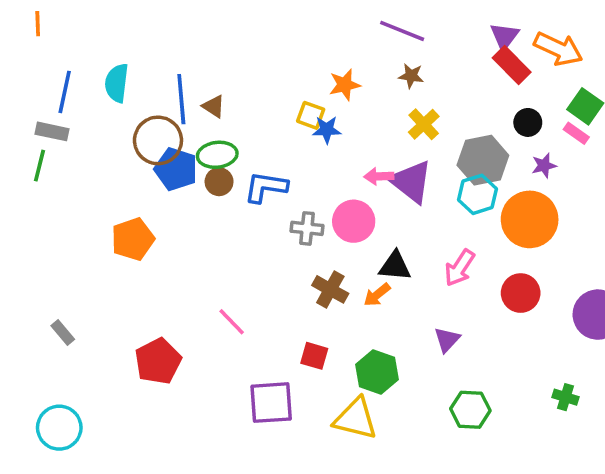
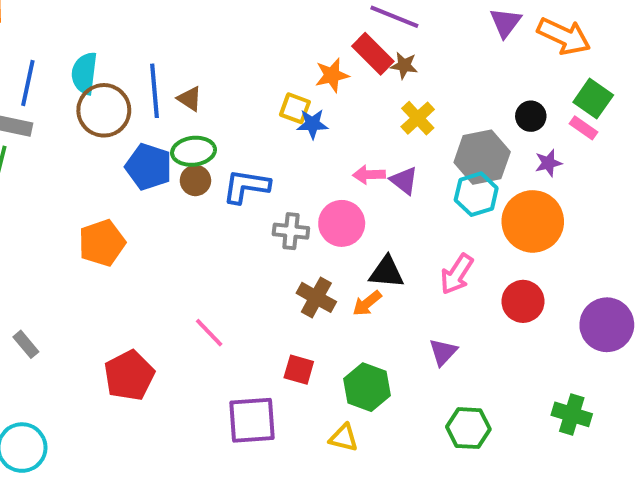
red rectangle: (512, 65) -> (373, 54), moved
brown circle: (158, 140) -> (104, 110), moved
purple triangle: (411, 182) -> (404, 180), size x0.6
green cross: (565, 397) -> (572, 414), size x1.4
yellow triangle: (355, 419) -> (344, 438), size x0.6

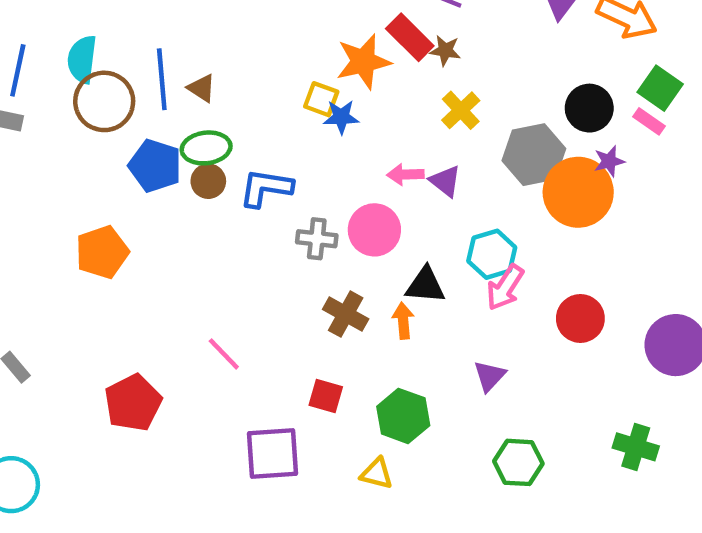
orange star: (332, 75) -> (363, 62), size x1.4
black circle: (531, 116) -> (589, 108), size x1.4
cyan hexagon: (476, 194) -> (492, 254), moved
orange circle: (533, 221) -> (578, 192), moved
orange arrow: (367, 303) -> (403, 321), turned 124

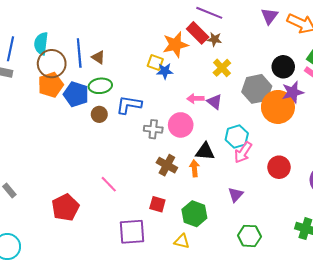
purple star: (609, 161) -> (293, 92), size x1.5
brown circle: (208, 181) -> (99, 114), moved
orange pentagon: (102, 252) -> (51, 85), moved

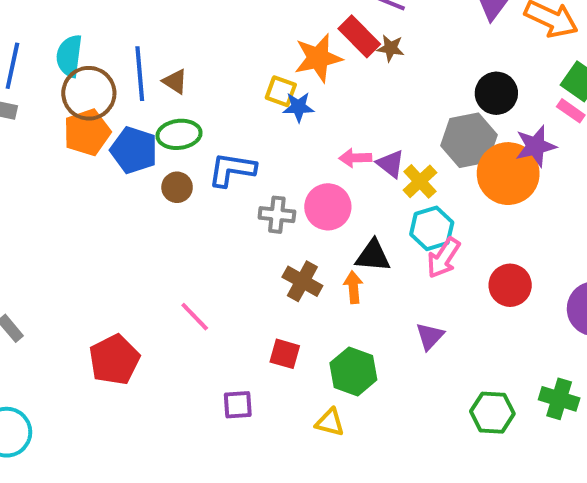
black circle: (283, 67) -> (496, 93), moved
yellow cross: (222, 68) -> (420, 181), moved
purple square: (132, 232) -> (238, 405), size x0.6
green hexagon: (249, 236) -> (492, 413), moved

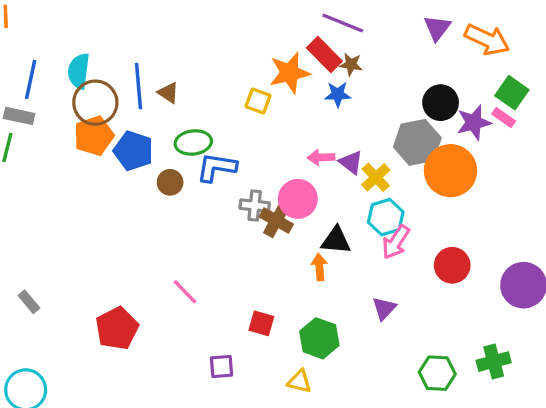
blue star: (298, 107) -> (338, 94), moved
green ellipse: (179, 134) -> (193, 142), moved
purple star: (536, 146) -> (474, 123), moved
brown cross: (302, 281) -> (276, 220), moved
green cross: (559, 399) -> (494, 362), turned -32

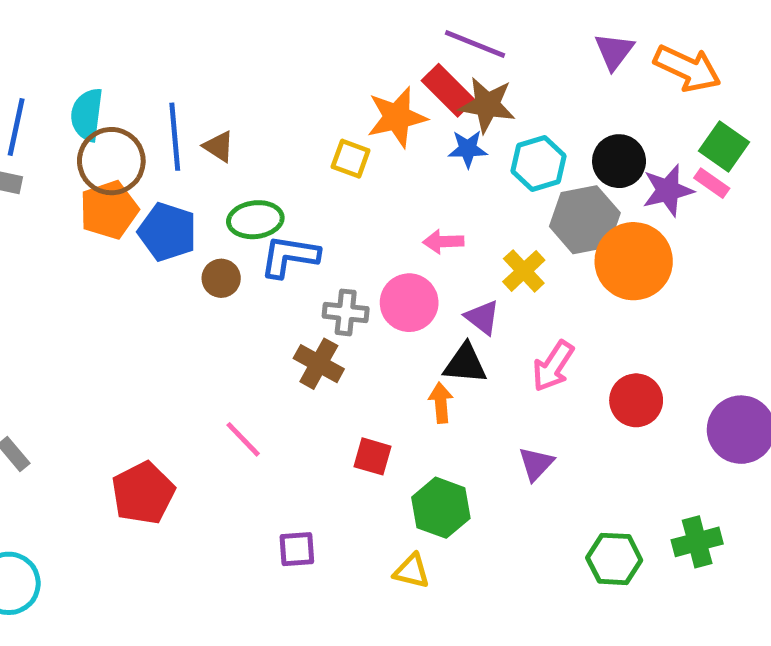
brown star: (351, 64) -> (487, 105), size x1.6
purple triangle: (351, 162) -> (482, 317), moved
cyan hexagon: (386, 217) -> (538, 164), moved
brown cross: (276, 220) -> (319, 364), moved
red square: (261, 323) -> (372, 456), moved

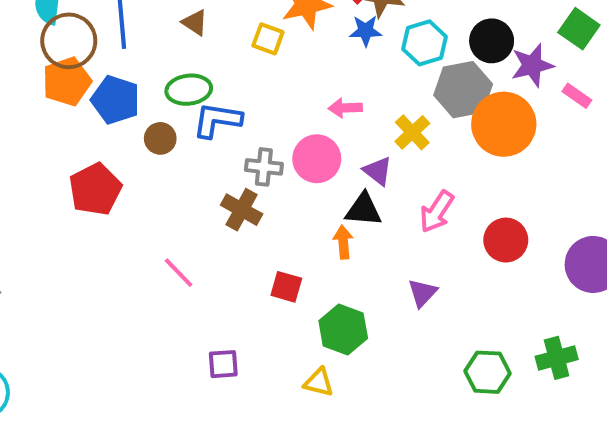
brown triangle: (219, 146) -> (195, 23), moved
pink rectangle: (712, 183) -> (577, 96), moved
red pentagon: (143, 493) -> (95, 189), moved

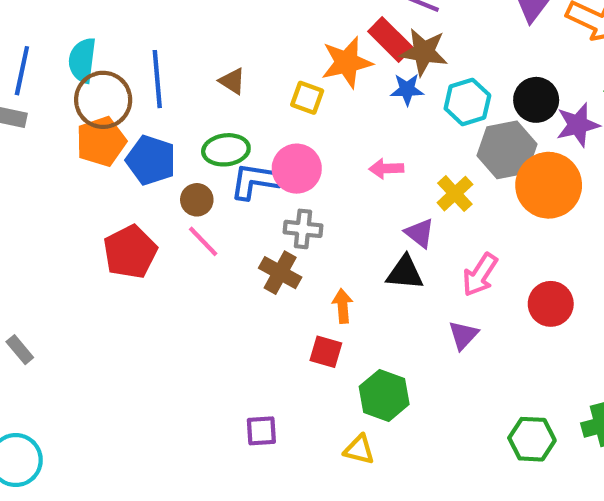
pink circle: (317, 159) -> (297, 169), moved
orange arrow: (343, 242) -> (343, 306), moved
pink line: (179, 273) -> (203, 241), moved
purple triangle: (422, 293) -> (463, 335), moved

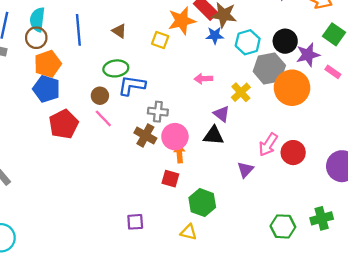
brown circle: (103, 100) -> (36, 38), moved, size x0.7
blue pentagon: (151, 160) -> (46, 89), moved
pink circle: (297, 169) -> (175, 137), moved
pink arrow: (480, 275) -> (268, 145), moved

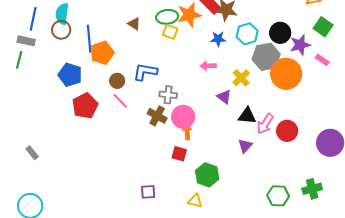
blue line: (78, 30) -> (89, 39), moved
blue star: (215, 35) -> (218, 39), moved
orange pentagon: (48, 64) -> (102, 53), moved
green ellipse: (116, 68) -> (167, 17), moved
black triangle: (214, 135) -> (247, 116), moved

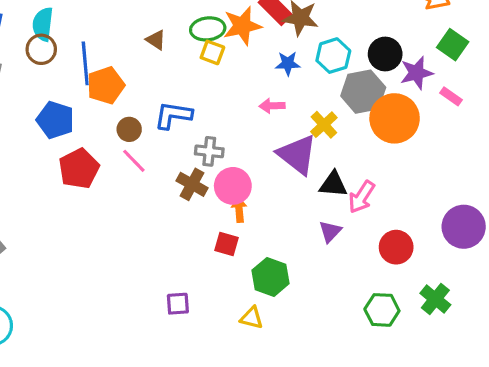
purple triangle: (224, 97) -> (297, 154), size x1.8
red circle: (287, 131) -> (396, 247), moved
green cross: (312, 189) -> (435, 299), turned -36

